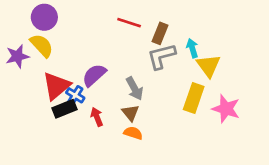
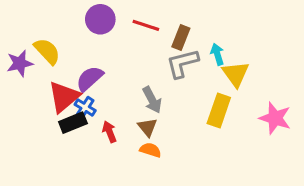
purple circle: (44, 17) -> (100, 19), moved
purple semicircle: (94, 75) -> (90, 79), moved
pink star: (226, 109) -> (275, 118), moved

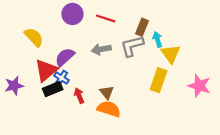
brown rectangle: (181, 38) -> (142, 27), moved
purple star: (20, 63) -> (14, 86), moved
gray arrow: (152, 100) -> (101, 49), moved, turned 108
orange semicircle: (150, 150) -> (109, 109), size x1.5

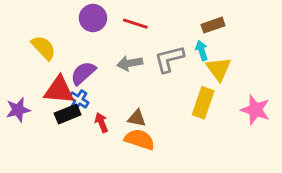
brown rectangle: (142, 27) -> (213, 25), moved, turned 49
red triangle: (46, 70) -> (59, 90), turned 45
brown triangle: (107, 92) -> (137, 118), turned -40

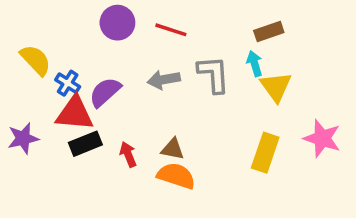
yellow semicircle: (44, 48) -> (36, 60), moved
gray L-shape: (169, 59) -> (214, 74), turned 100
blue cross: (79, 100) -> (68, 83), moved
yellow rectangle: (203, 103) -> (265, 153), moved

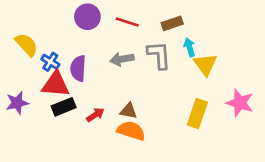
brown rectangle: (269, 32) -> (172, 23), moved
purple semicircle: (105, 92) -> (78, 68), turned -45
red arrow: (128, 154) -> (95, 115), turned 78

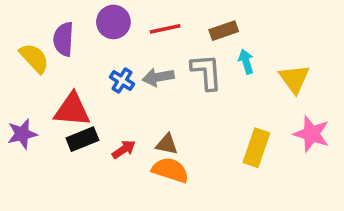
red line: (127, 22) -> (165, 29), turned -30
blue cross: (50, 62) -> (122, 81), moved
yellow triangle: (205, 64) -> (294, 79), moved
purple semicircle: (78, 68) -> (63, 39), moved

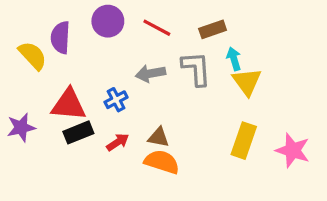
red line: (165, 29) -> (157, 28), turned 40
yellow triangle: (294, 79) -> (247, 82), moved
blue cross: (122, 81) -> (116, 100), moved, turned 30
pink star: (312, 134) -> (293, 150), moved

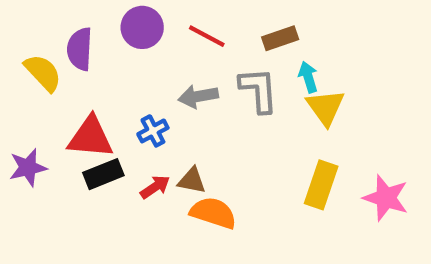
brown triangle: (159, 137) -> (192, 181), moved

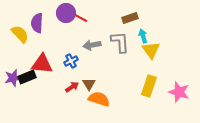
red line: (207, 36) -> (79, 17), moved
black rectangle: (103, 174) -> (27, 77), moved
brown triangle: (192, 181) -> (89, 84), turned 48

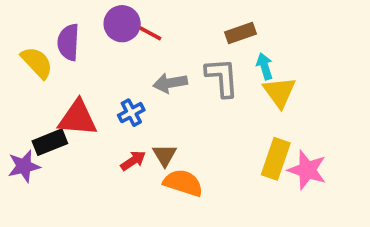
purple star: (13, 78) -> (24, 166), moved
pink star: (179, 92) -> (307, 170), moved

